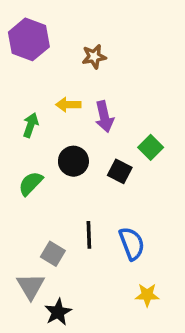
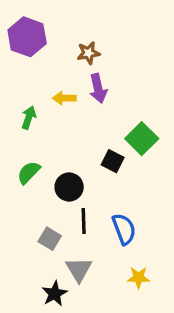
purple arrow: (104, 117) -> (98, 88), moved
green square: (151, 147) -> (142, 139), size x1.4
black circle: (73, 161) -> (69, 187), moved
gray triangle: (31, 286) -> (79, 269), moved

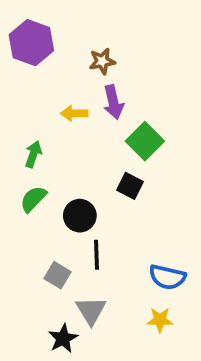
green arrow: (29, 118) -> (33, 154), moved
green square: (142, 139) -> (145, 141), moved
blue semicircle: (124, 229) -> (167, 277), moved, turned 124

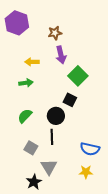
yellow arrow: (74, 113) -> (32, 62), moved
green arrow: (33, 154) -> (26, 83), moved, turned 64
green semicircle: (33, 199) -> (25, 116), moved
black circle: (80, 216) -> (56, 116), moved

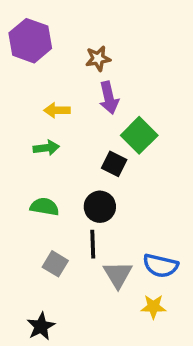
black square: (70, 100) -> (114, 164), moved
green semicircle: (25, 116) -> (45, 207), turned 56
gray triangle: (49, 167) -> (118, 275), moved
black star: (34, 182) -> (41, 326), moved

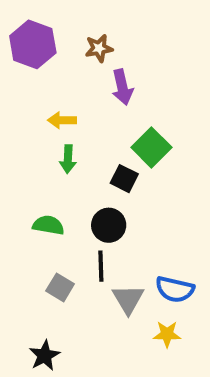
brown star: (98, 59) -> (99, 48), moved
purple arrow: (109, 98) -> (122, 87), moved
green arrow: (46, 148) -> (68, 159), moved, turned 100

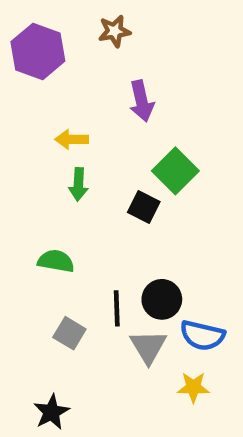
brown star: (99, 48) -> (114, 31), moved
black circle: (109, 225) -> (162, 299), moved

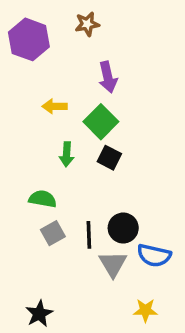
green square: (175, 171) -> (101, 122), moved
green arrow: (78, 184) -> (67, 154), moved
gray square: (69, 333) -> (53, 233), moved, turned 30
yellow star: (193, 387) -> (145, 310), moved

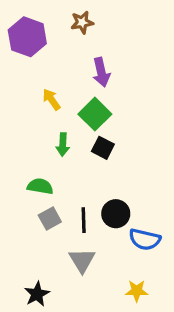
yellow arrow: (55, 106) -> (51, 100), turned 55
gray triangle: (113, 264) -> (82, 260), moved

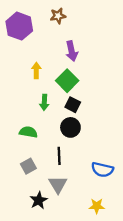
yellow arrow: (51, 100) -> (36, 70), turned 35
black circle: (116, 214) -> (70, 127), moved
gray square: (50, 219) -> (28, 166), moved
black star: (37, 294) -> (39, 200), moved

